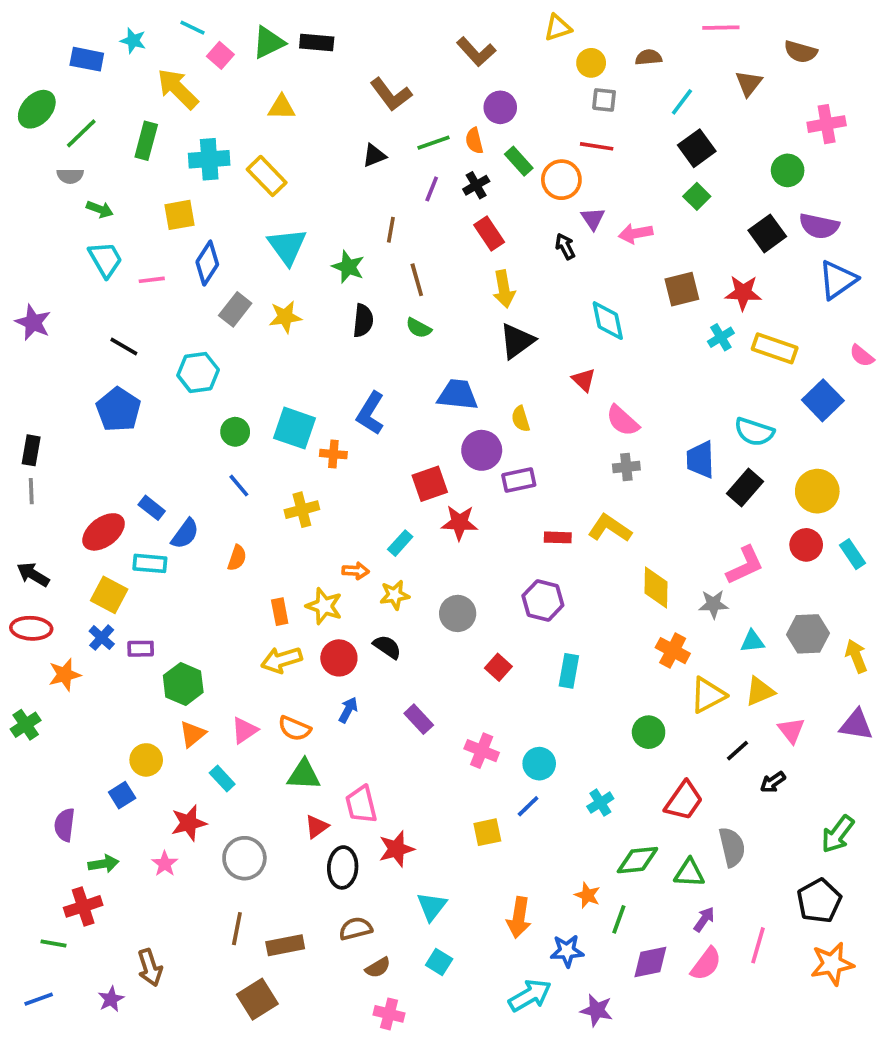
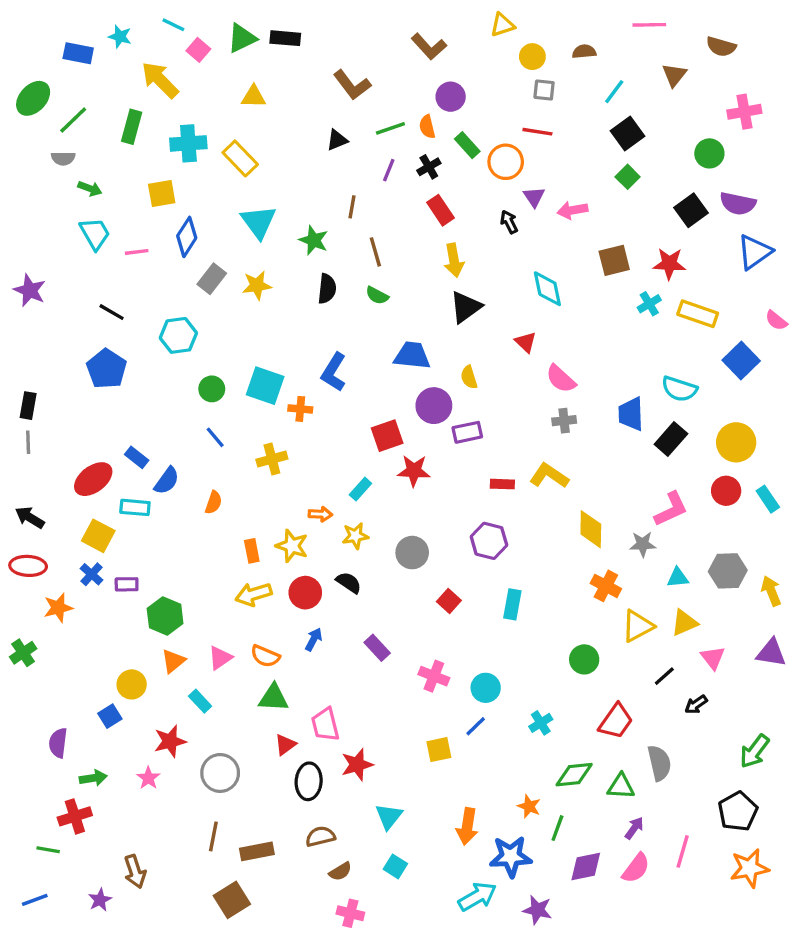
blue star: (567, 951) -> (511, 856), size x1.4

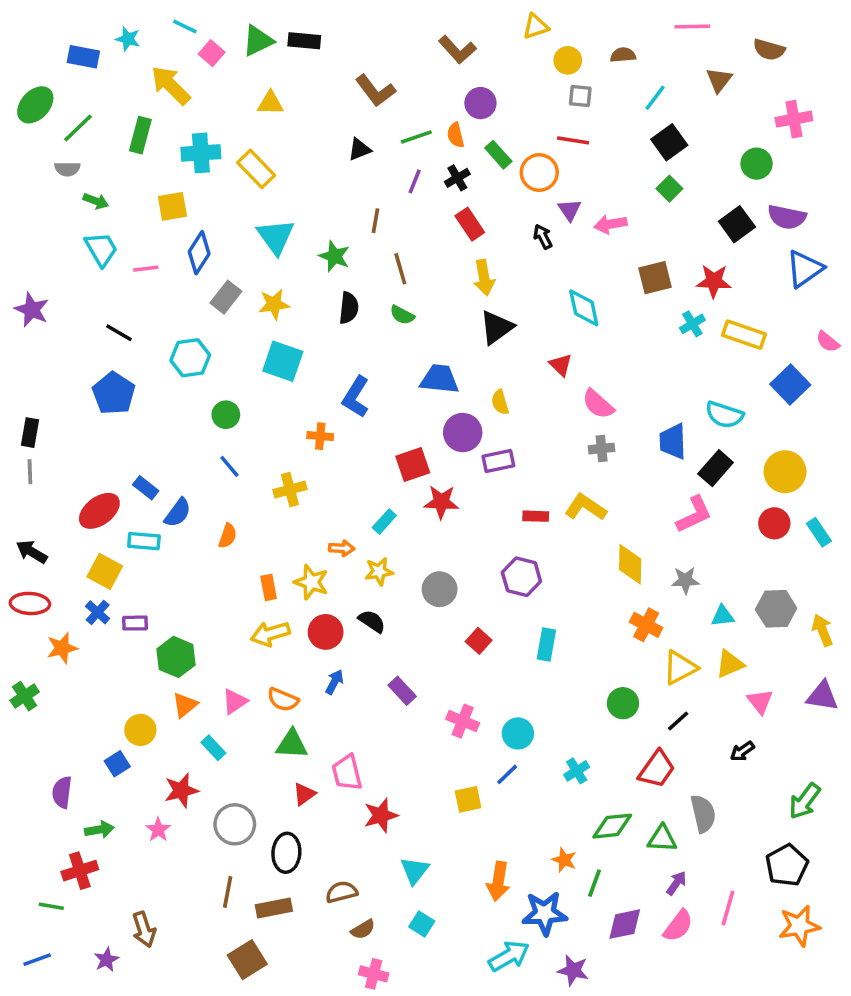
cyan square: (265, 386) -> (283, 361), moved
pink L-shape: (671, 509) -> (694, 514), moved
black line: (664, 676) -> (678, 721), moved
black ellipse: (309, 781) -> (286, 853), moved

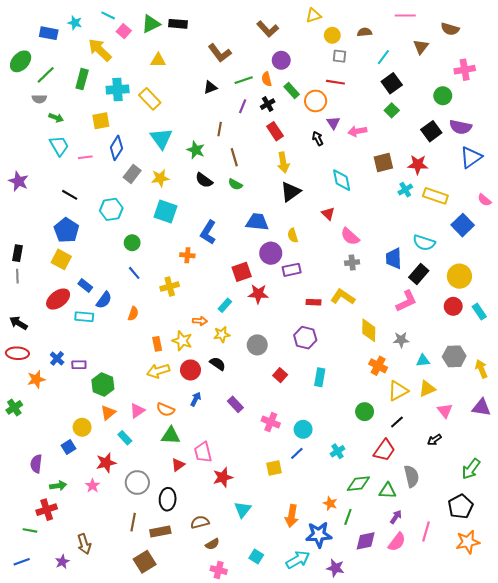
black semicircle: (349, 308) -> (204, 180), turned 120
yellow square: (105, 571) -> (61, 259), moved
cyan square: (422, 924) -> (256, 557), moved

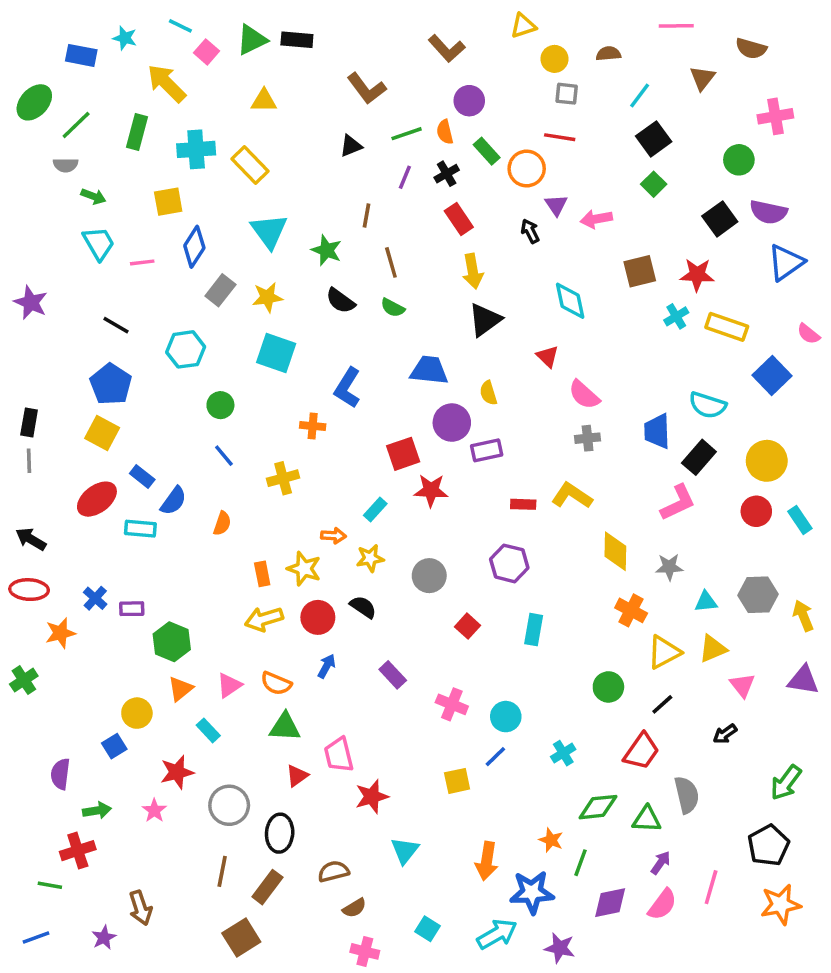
brown rectangle: (160, 532) -> (267, 887), turned -42

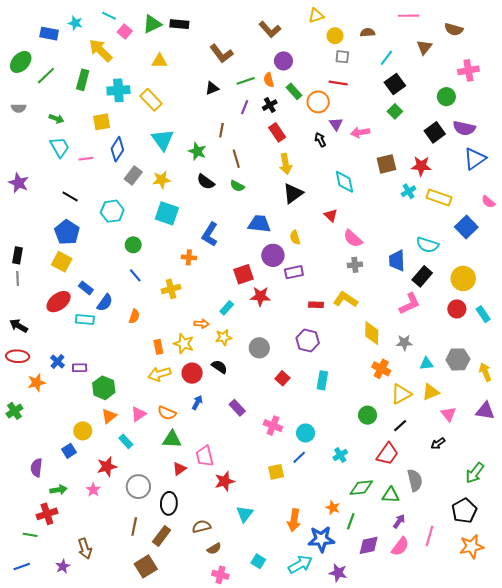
gray semicircle: (66, 165) -> (19, 108), moved

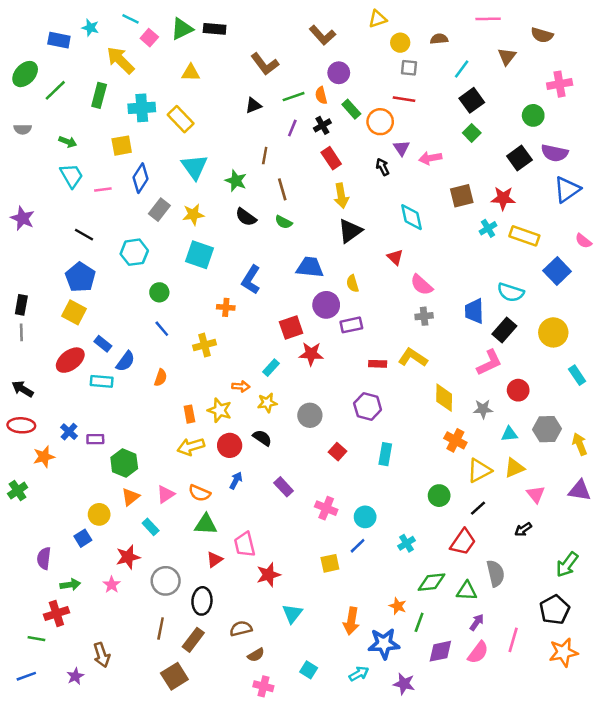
red circle: (457, 309) -> (518, 390), moved
cyan arrow: (300, 564) -> (359, 674), size x0.7

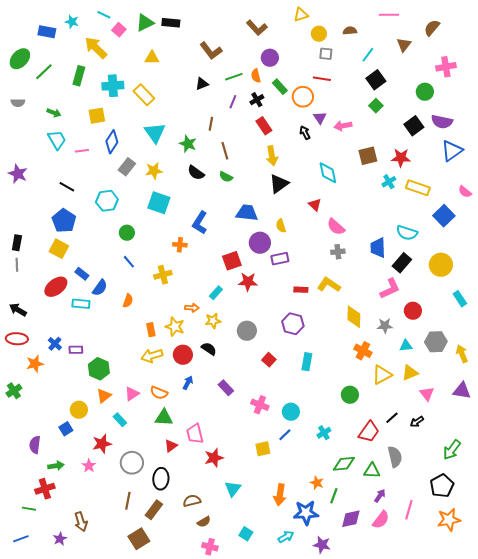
brown semicircle: (542, 35) -> (432, 28), turned 114
black line: (478, 508) -> (392, 418), moved

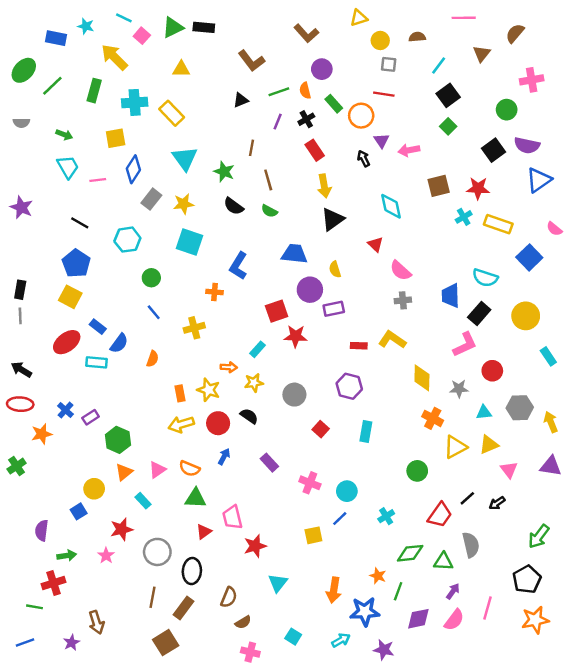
purple rectangle: (76, 350) -> (91, 417), turned -32
brown semicircle: (192, 501) -> (229, 597), turned 126

